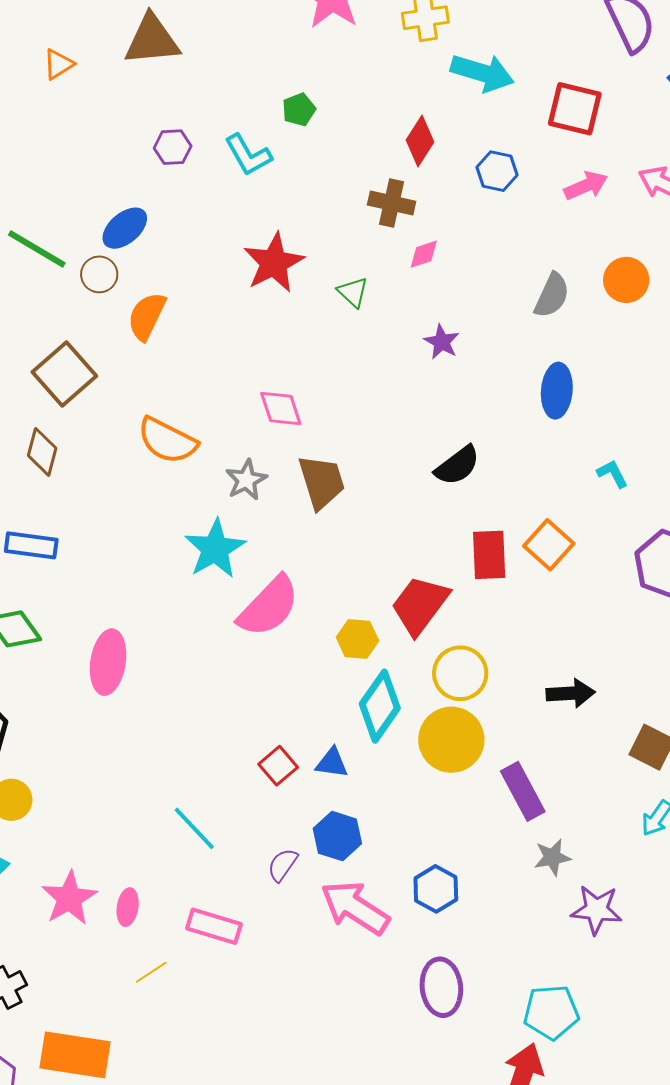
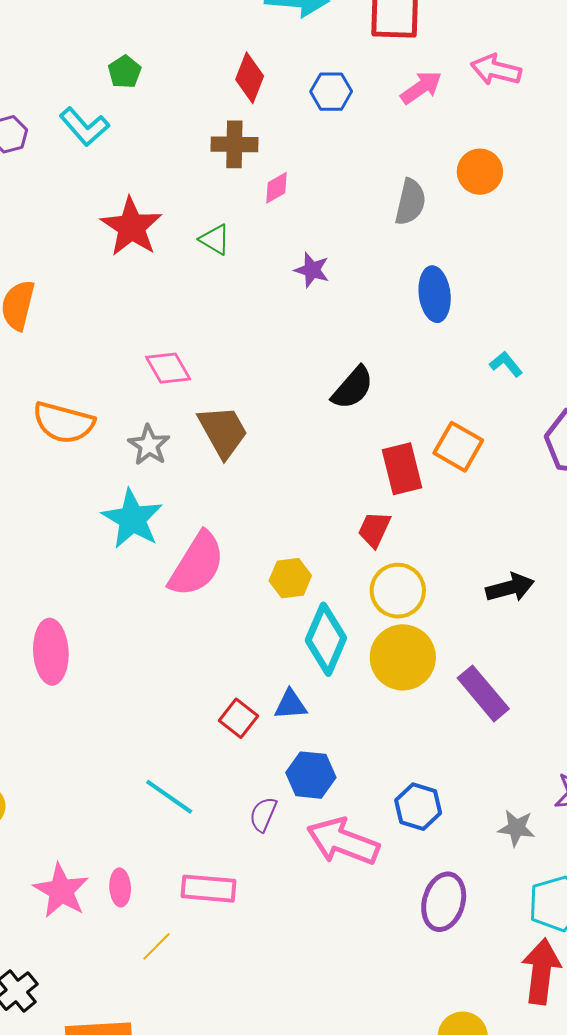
red trapezoid: (420, 605) -> (374, 529), moved, size x0.6
gray star: (552, 857) -> (516, 828), moved, turned 30
purple ellipse: (441, 987) -> (444, 902), turned 34

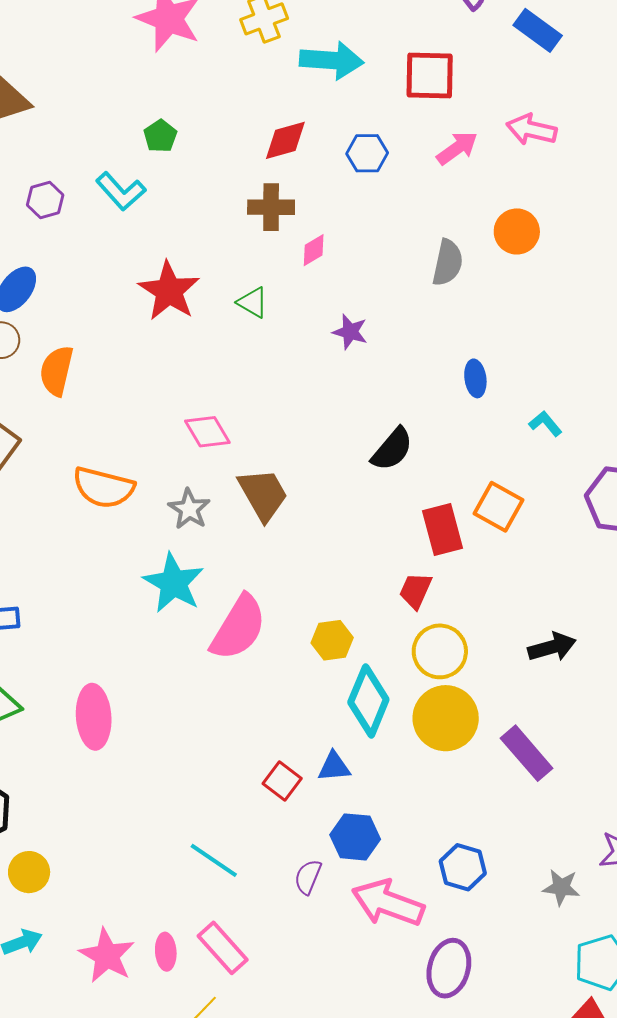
red diamond: (250, 78) -> (285, 140), turned 54
blue ellipse: (435, 294) -> (475, 378), moved, size x0.7
pink rectangle: (209, 889) -> (223, 948), moved, turned 44
purple ellipse: (444, 902) -> (449, 968), moved

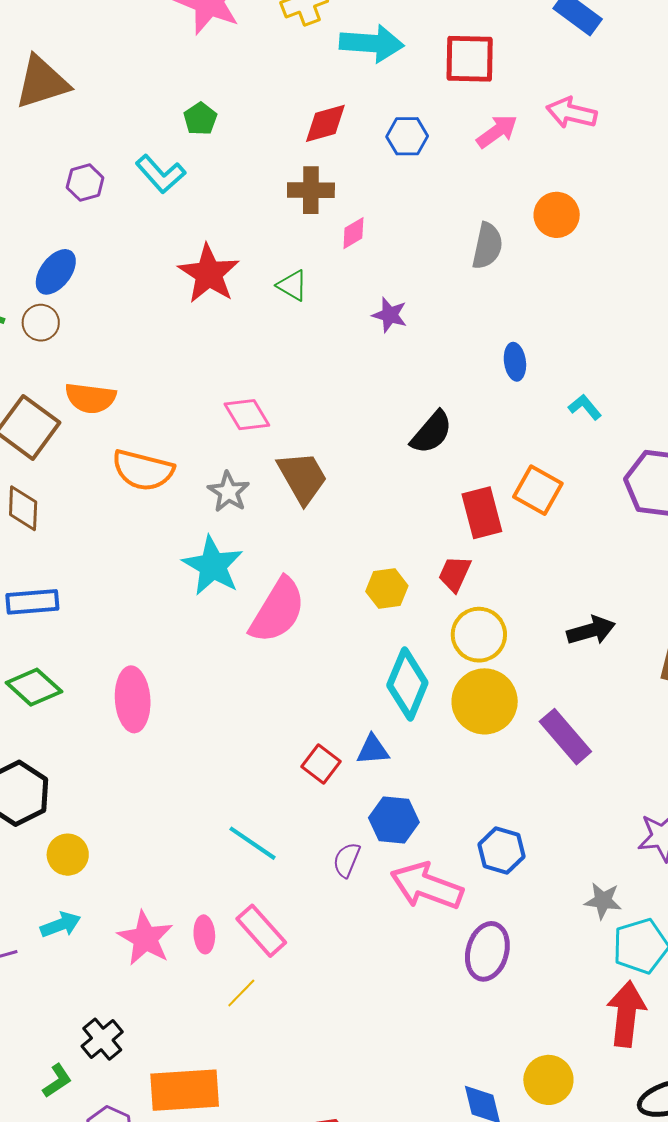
orange semicircle: (56, 371) -> (90, 398), moved, turned -96
yellow hexagon: (332, 640) -> (387, 589), moved
gray star: (561, 887) -> (603, 901), moved

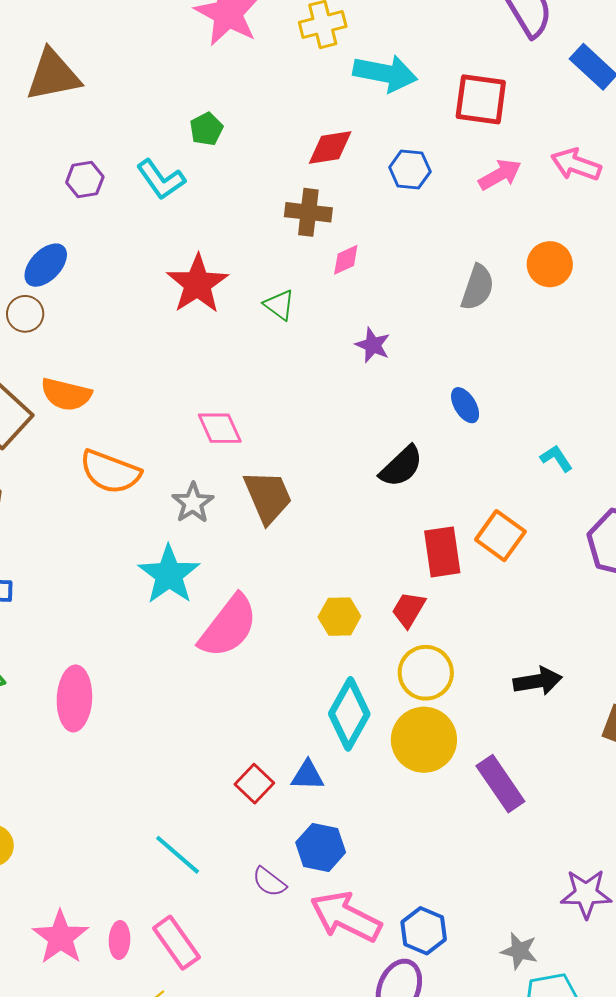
blue ellipse: (515, 362) -> (465, 405), moved, turned -30
blue hexagon: (501, 850) -> (424, 931), moved
purple semicircle: (347, 860) -> (269, 882), turned -81

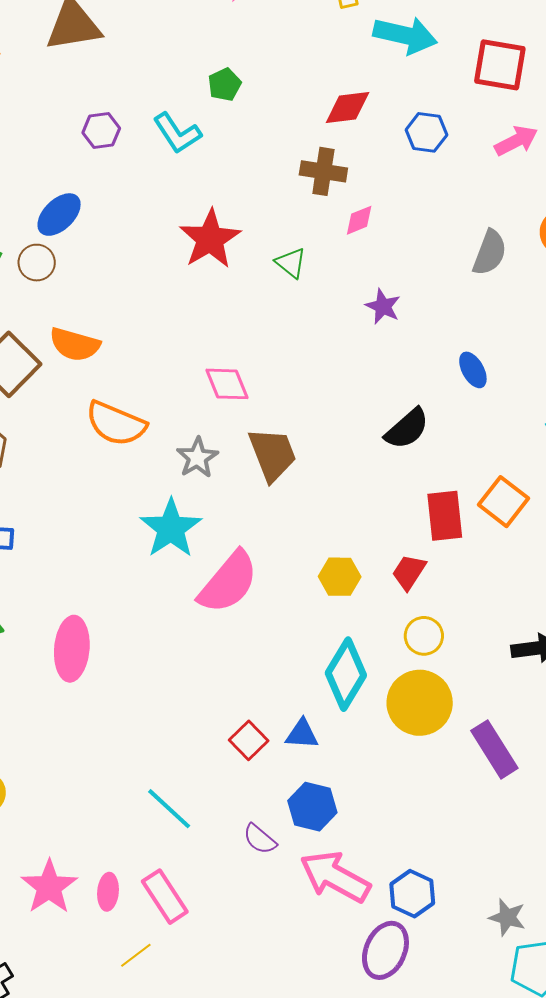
yellow circle: (426, 673) -> (424, 636), size x0.7

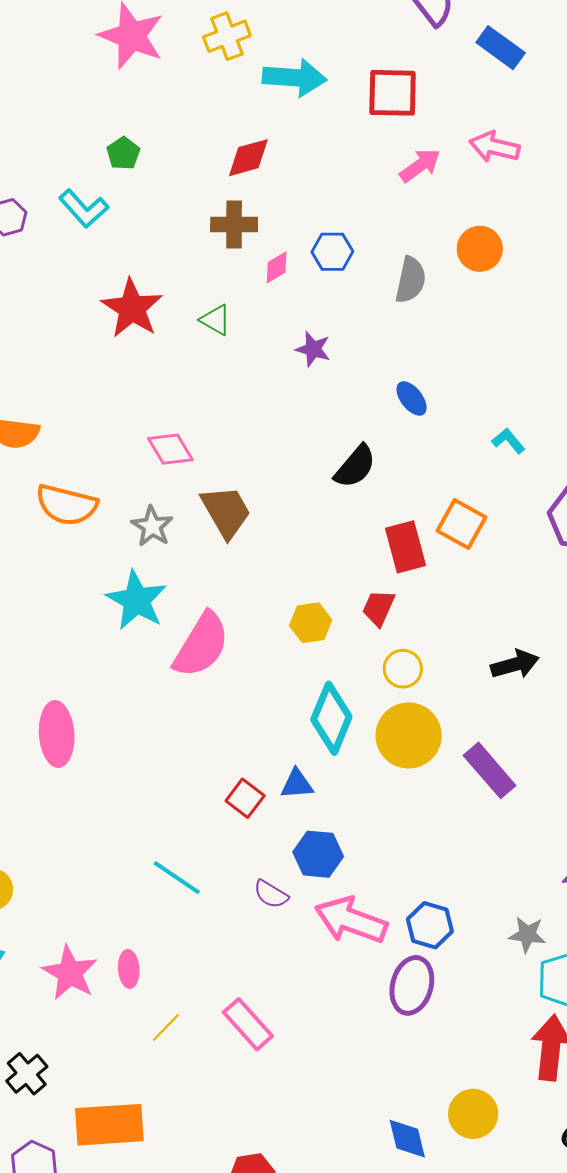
blue hexagon: (426, 132) -> (332, 252), moved
pink rectangle: (165, 897) -> (248, 1024), moved

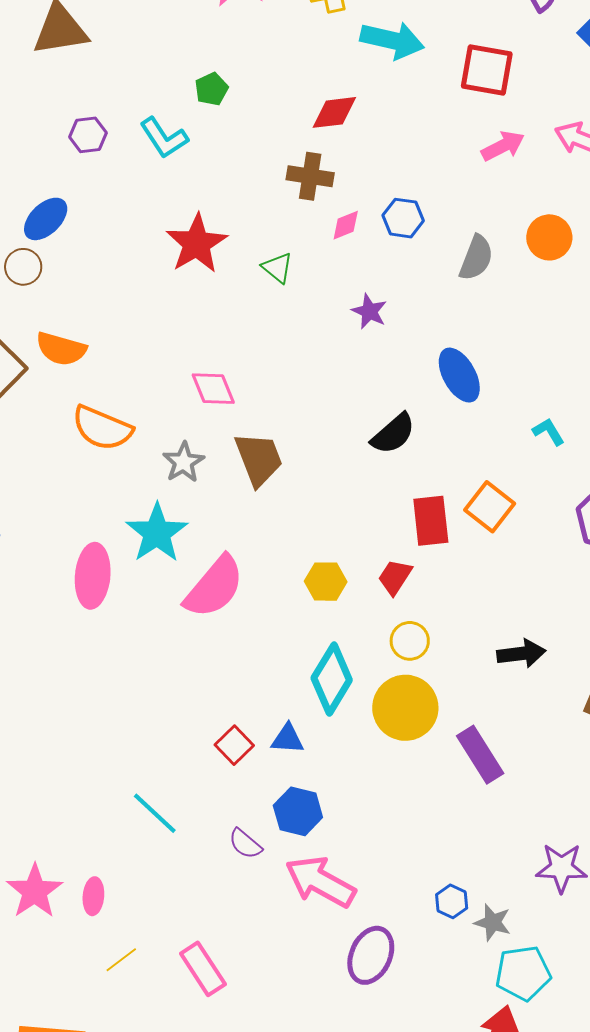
blue ellipse: (412, 398) -> (459, 375), size x1.5
pink ellipse: (57, 734) -> (93, 576), moved
blue hexagon: (430, 925) -> (452, 901), moved, size x0.7

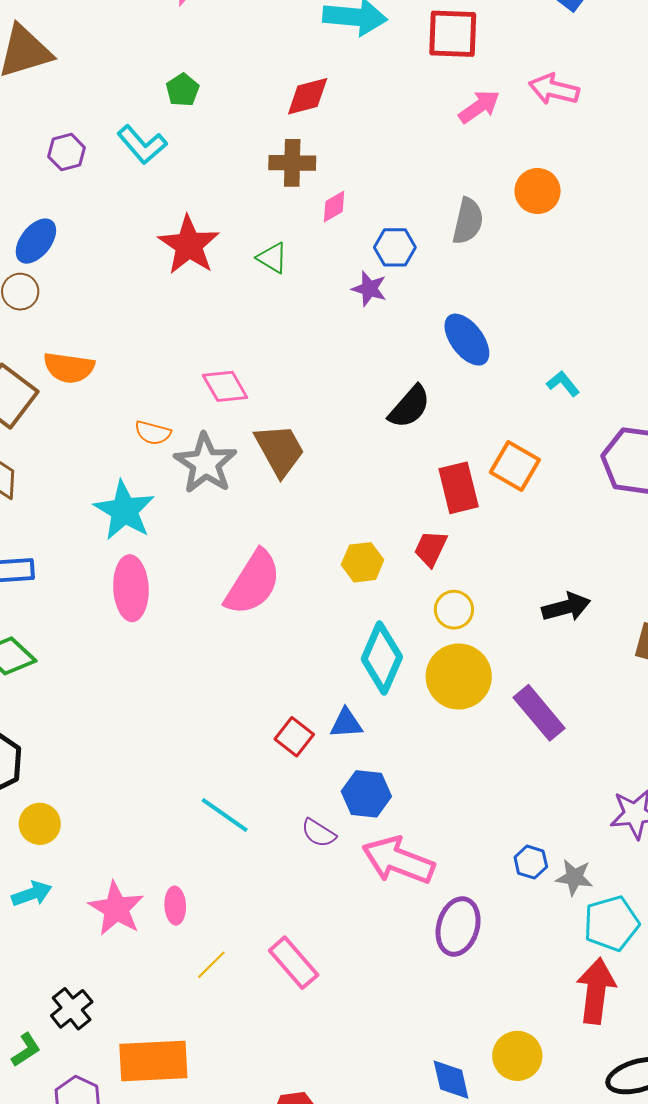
blue hexagon: (403, 218) -> (395, 247), moved
orange semicircle: (102, 428) -> (153, 433), moved, size x0.6
gray star: (183, 462) -> (206, 463), size x1.5
cyan star: (157, 533) -> (124, 510), moved

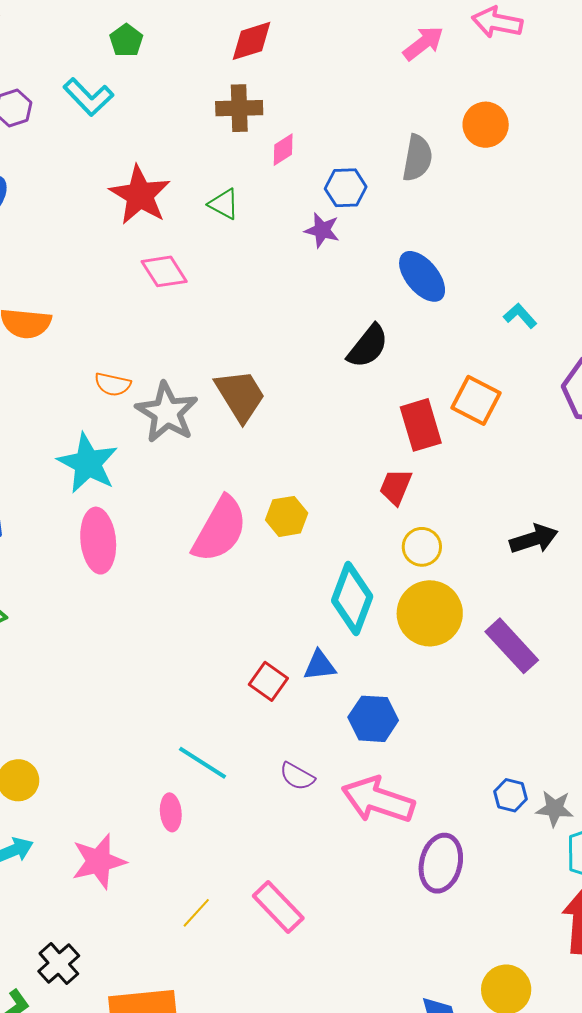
pink diamond: (225, 386) -> (164, 271), moved
yellow hexagon: (363, 562) -> (287, 516), moved
blue hexagon: (366, 794) -> (373, 719), moved
pink ellipse: (175, 906) -> (171, 812), moved
pink star: (116, 909) -> (99, 861), turned 30

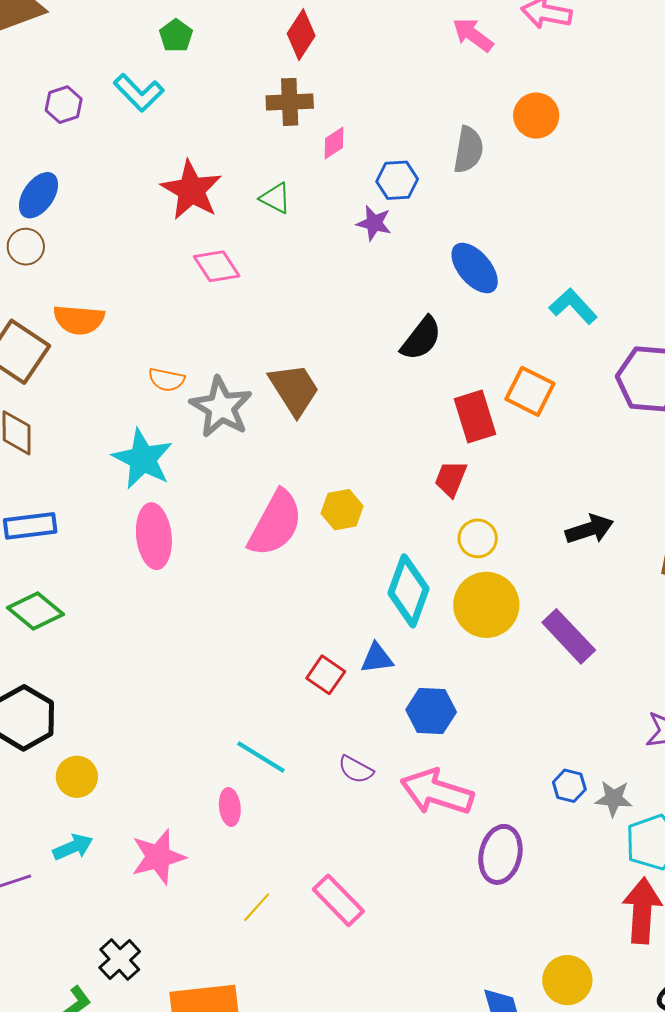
red diamond: (251, 41) -> (301, 35), turned -39
pink arrow: (423, 43) -> (473, 35), turned -105
cyan L-shape: (520, 316) -> (573, 306), size x1.4

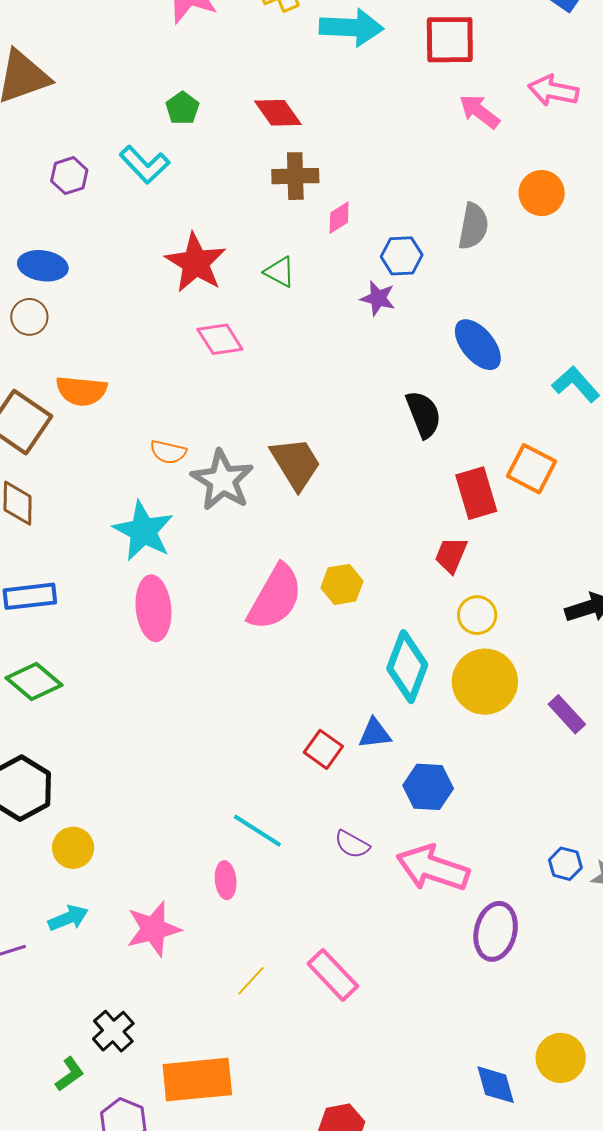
red diamond: (301, 35) -> (278, 113), moved, turned -69
blue ellipse: (38, 195) -> (43, 266), turned 63
black semicircle: (421, 338) -> (423, 414), turned -60
purple rectangle: (569, 636) -> (567, 714), size x0.7

